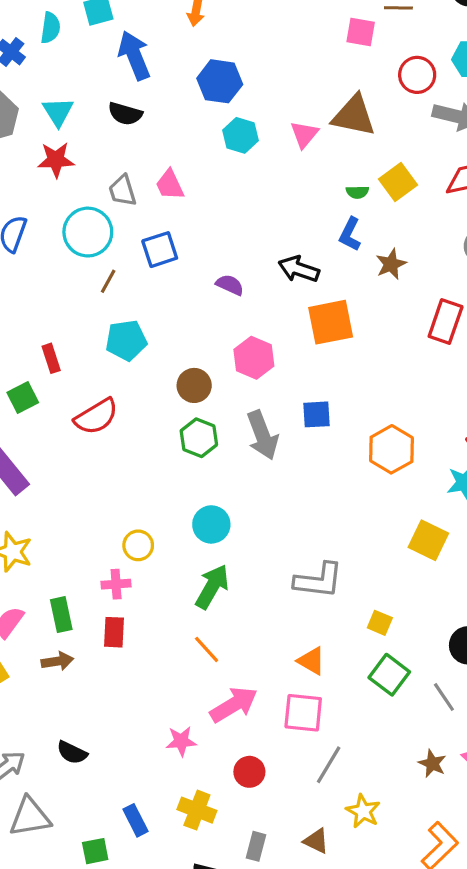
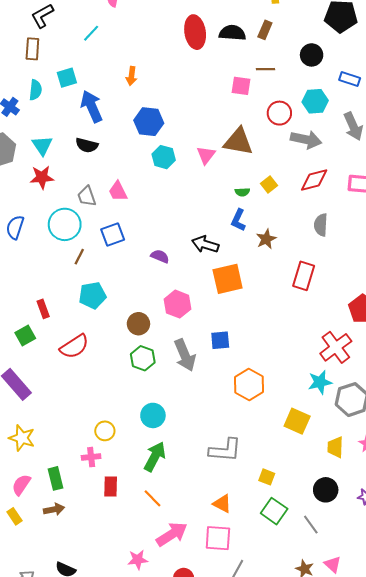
yellow square: (398, 182) -> (269, 184), size x0.7
orange hexagon: (391, 449) -> (249, 385), moved
red rectangle: (114, 632) -> (111, 486), moved

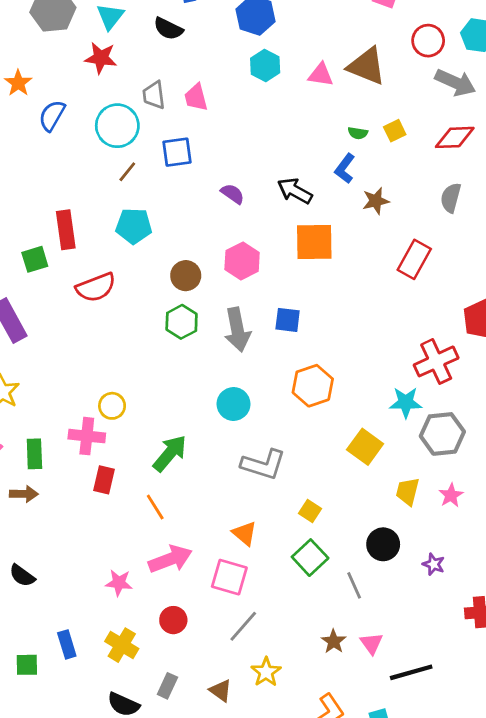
pink triangle: (206, 155) -> (321, 75), turned 48
red rectangle: (43, 309) -> (66, 230), size x1.5
cyan circle: (153, 415) -> (233, 404), moved
pink cross: (91, 457) -> (87, 436), size x1.4

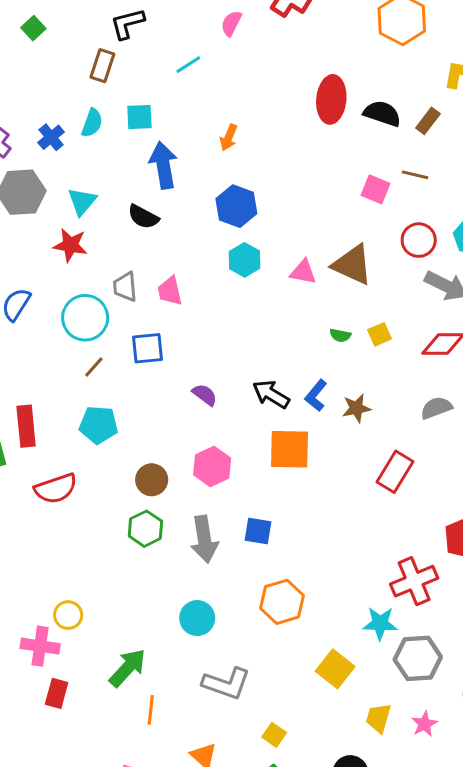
blue L-shape: (345, 169) -> (316, 395), moved
gray semicircle: (451, 198) -> (436, 408), turned 52
orange line: (155, 507) -> (151, 710), moved, turned 36

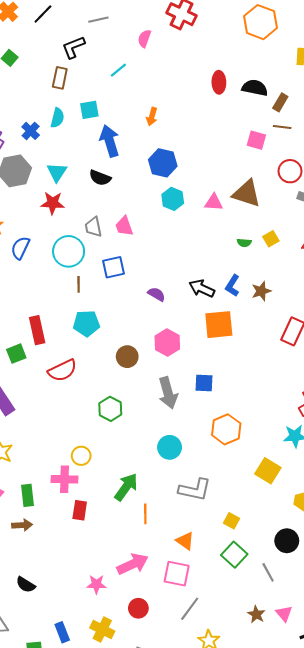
red ellipse: (331, 99) -> (219, 82), size x0.7
brown rectangle: (428, 121) -> (280, 102), moved
brown line: (94, 367) -> (79, 284), turned -35
green hexagon: (145, 529) -> (110, 409), moved

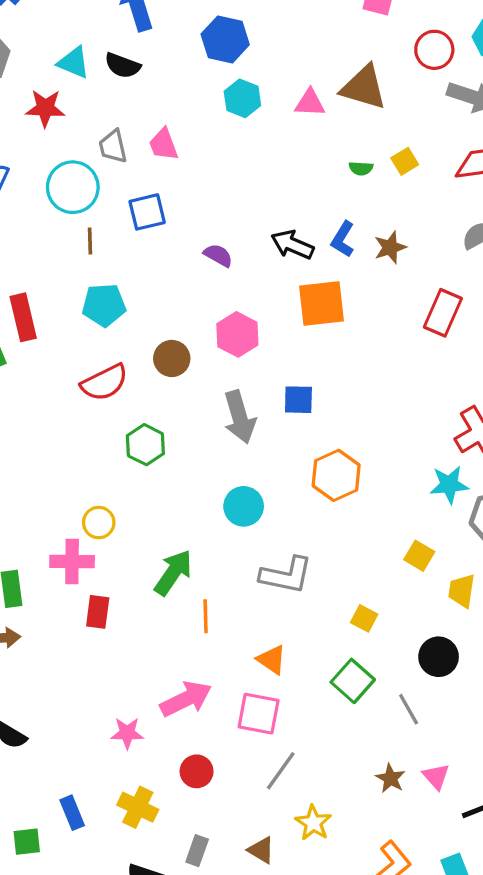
cyan triangle: (57, 172) -> (74, 62), moved, turned -40
red semicircle: (62, 370) -> (104, 383), moved
yellow square: (268, 471) -> (419, 556), moved, size x0.7
yellow square: (232, 521) -> (364, 618), moved

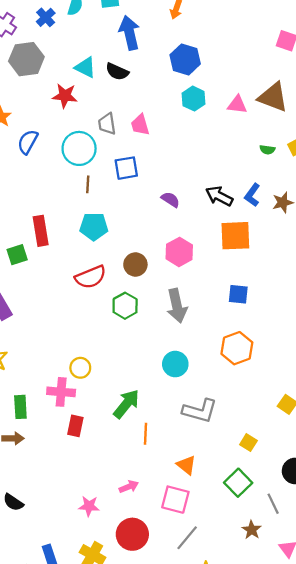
blue square: (298, 400) -> (238, 294), moved
green hexagon: (145, 445) -> (125, 306), moved
pink arrow: (186, 699) -> (129, 487), size x0.6
red circle: (197, 771) -> (132, 534), size x1.5
brown star: (390, 778) -> (252, 530), moved

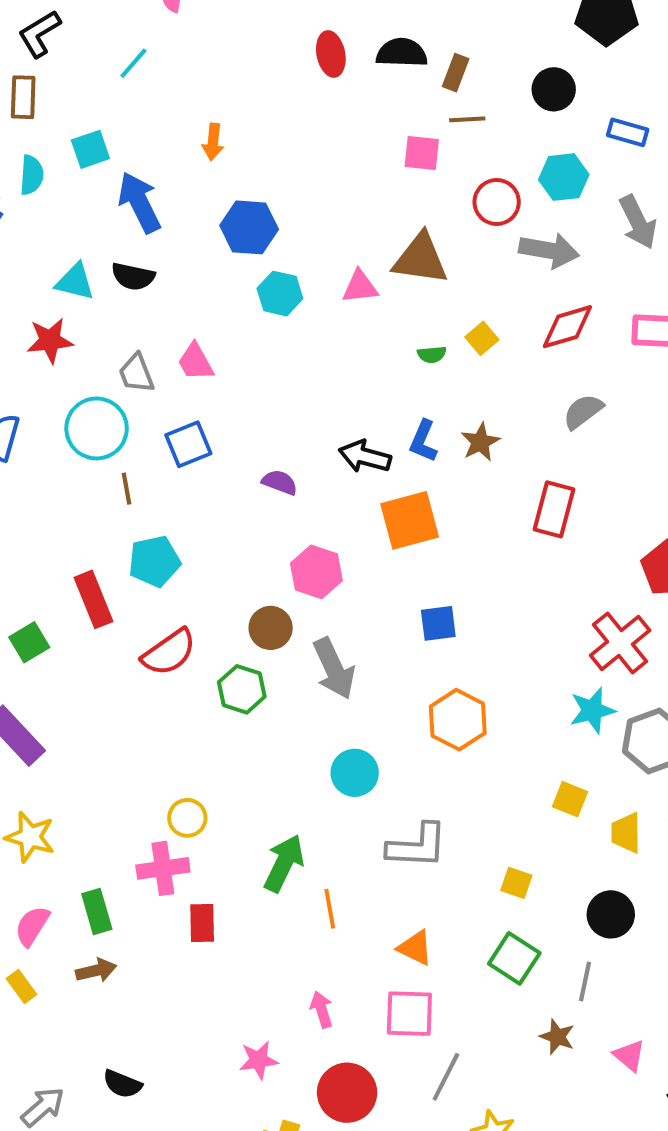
red rectangle: (41, 231) -> (93, 599), moved
brown circle: (135, 264) -> (271, 628), moved
pink arrow: (129, 487) -> (322, 1009), turned -72
gray line: (273, 504) -> (585, 981), turned 50

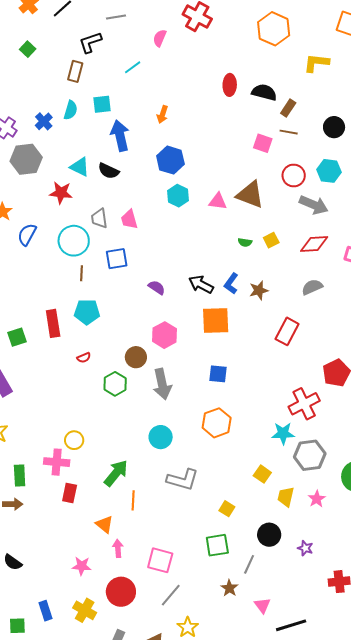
red semicircle: (169, 652) -> (84, 358), size x0.5
orange triangle: (415, 948) -> (104, 524), moved
green square: (514, 958) -> (217, 545), turned 35

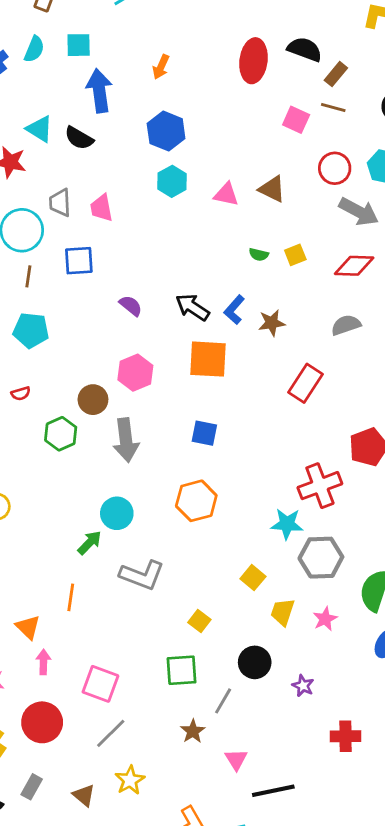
red ellipse: (230, 85) -> (254, 61), moved, size x1.4
brown triangle: (250, 195) -> (272, 189), size x0.7
green arrow: (116, 473) -> (90, 543), moved, size x0.7

